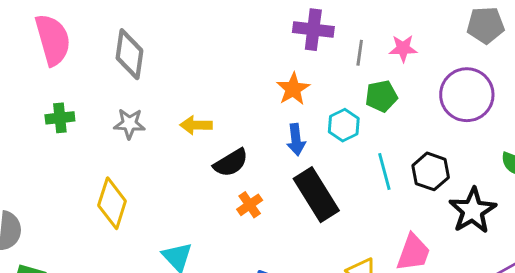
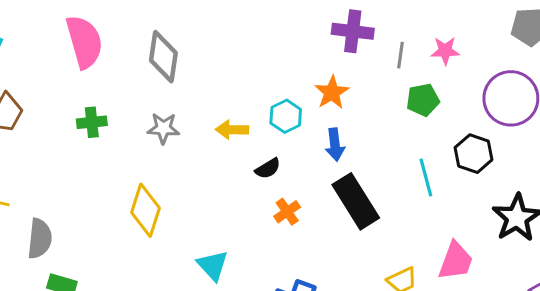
cyan hexagon: (344, 125) -> (286, 116), moved
black semicircle: (231, 163) -> (268, 168), size x0.7
black hexagon: (431, 171) -> (474, 154), moved

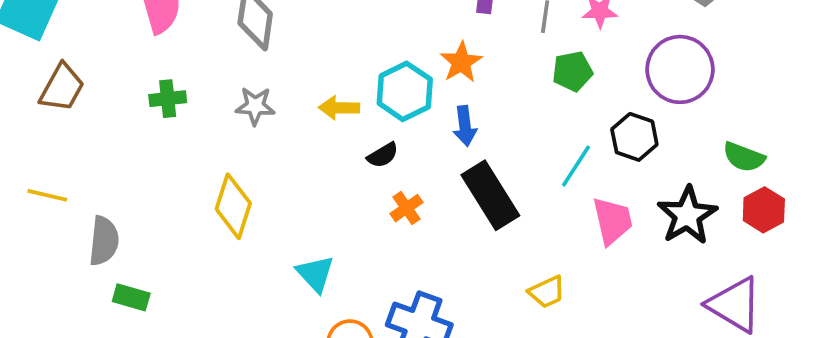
cyan hexagon: (286, 116) -> (405, 91), size x1.4
cyan line: (426, 177) -> (576, 166), turned 48
pink trapezoid: (456, 261) -> (613, 221), moved, turned -33

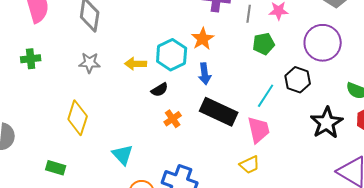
green cross: (168, 99) -> (31, 59), moved
black rectangle: (490, 195) -> (219, 112), turned -33
pink trapezoid: (613, 221) -> (259, 130), moved
green rectangle: (131, 297) -> (56, 168), moved

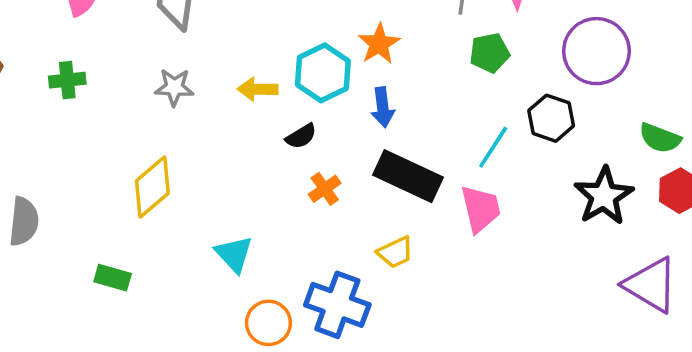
yellow diamond: (78, 118) -> (152, 187), turned 32
yellow trapezoid: (250, 165) -> (395, 252), moved

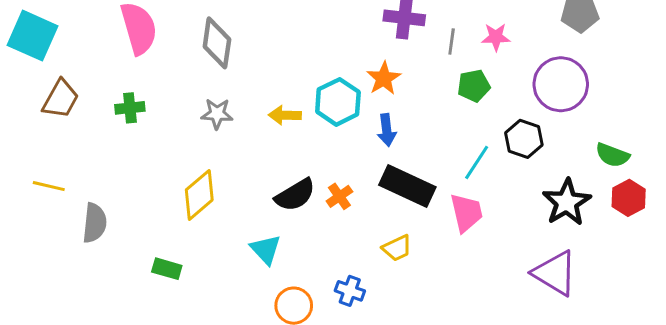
black semicircle: (301, 136) -> (295, 195), moved, size x1.6
purple triangle: (651, 285) -> (555, 273), moved
blue cross: (337, 305) -> (350, 291), size x0.6

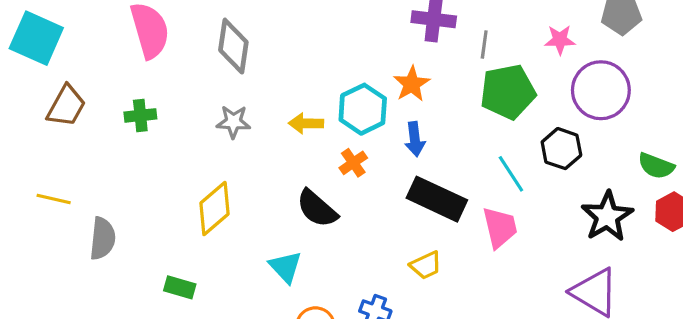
pink star: (496, 37) -> (560, 40), moved
green pentagon: (474, 86) -> (508, 92), size x1.6
cyan line: (477, 162) -> (511, 174), turned -66
black semicircle: (295, 195) -> (317, 209), turned 72
orange cross: (339, 196) -> (353, 163), moved

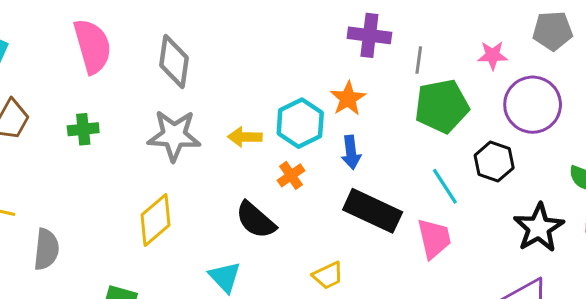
gray star: (233, 122) -> (174, 135), size x1.6
yellow trapezoid: (426, 265) -> (328, 275), moved

